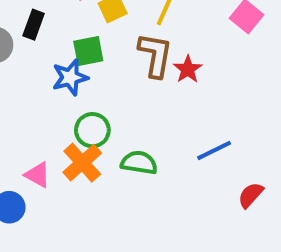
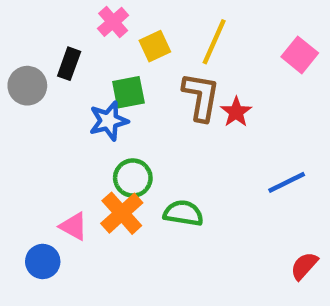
blue line: (214, 150) -> (287, 182), moved
red semicircle: (251, 195) -> (304, 266), moved

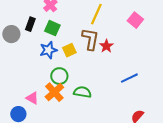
yellow square: (155, 46) -> (69, 50), moved
green square: (128, 92) -> (52, 28), moved, turned 35

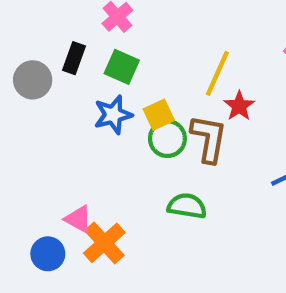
yellow line: (96, 14) -> (217, 73), moved
brown L-shape: (90, 39) -> (209, 139), moved
green circle: (59, 76) -> (167, 139), moved
orange cross: (54, 92) -> (104, 243), moved

